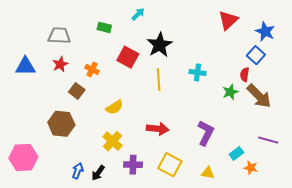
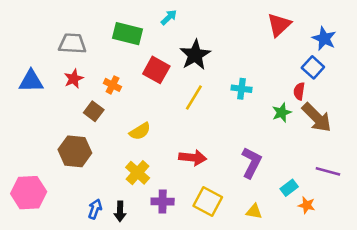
green rectangle: (104, 27) -> (127, 34), size x1.6
yellow line: (159, 80) -> (194, 97), turned 35
black arrow: (98, 173) -> (120, 211), turned -35

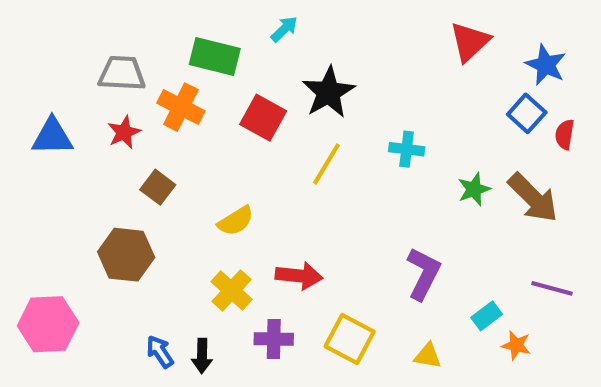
orange cross: (112, 85) -> (181, 107), moved, size x1.5
red semicircle: (299, 91) -> (565, 134), moved
red arrow: (193, 158) -> (299, 276), moved
blue arrow: (95, 209) -> (160, 352), turned -54

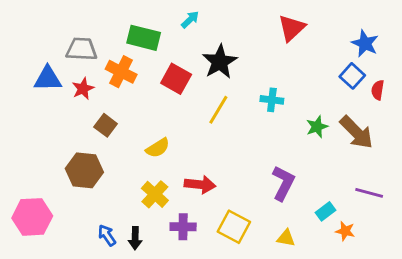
red triangle: (470, 42) -> (292, 28), moved
blue triangle: (52, 137) -> (48, 79), moved

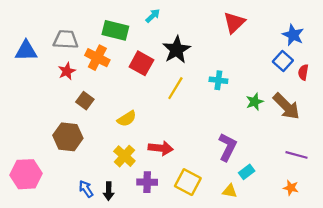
blue triangle: (48, 79) -> (26, 51), moved
cyan rectangle: (325, 211) -> (247, 172), moved
orange star: (345, 231) -> (291, 188), moved

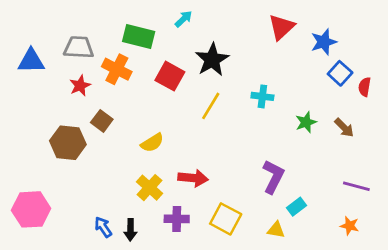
blue star: (293, 35) -> (324, 42), moved, turned 30
brown arrow: (286, 106) -> (344, 128), size x0.6
brown hexagon: (68, 137) -> (68, 143), moved

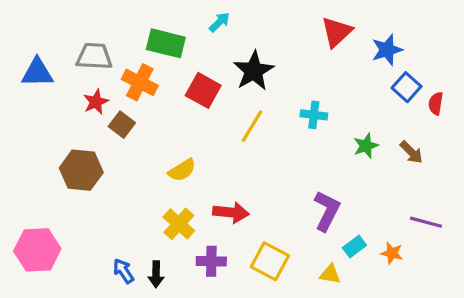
brown square: (102, 121) -> (122, 125), moved
orange star: (350, 226) -> (392, 253), moved

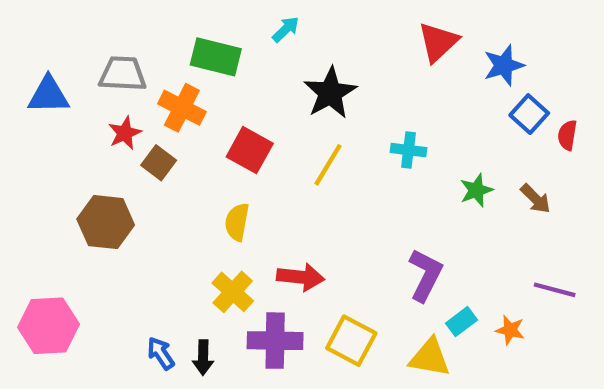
red square: (203, 90) -> (250, 150), moved
yellow semicircle: (182, 170) -> (237, 222), turned 132
purple cross: (211, 261) -> (275, 341), size x1.4
yellow triangle: (330, 274) -> (430, 358), size x1.5

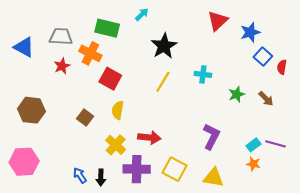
blue triangle: (49, 95) -> (24, 47), turned 30
red square: (250, 150) -> (110, 79), moved
brown square: (159, 163) -> (85, 118), moved
brown hexagon: (106, 222) -> (31, 110), moved
cyan rectangle: (461, 322) -> (253, 145), moved

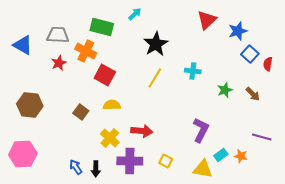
yellow semicircle: (118, 110) -> (112, 105), turned 78
cyan rectangle: (253, 145) -> (221, 155), moved
yellow square: (175, 169) -> (166, 161), size x0.6

